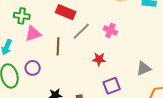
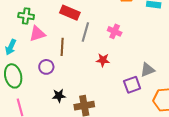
gray line: (81, 31) -> (85, 32), turned -30
purple circle: (33, 68) -> (46, 67), moved
purple square: (112, 86) -> (132, 85), moved

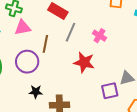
red star: (103, 60) -> (84, 62), size x1.5
purple circle: (46, 67) -> (27, 62), size x1.5

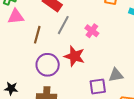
purple circle: (27, 62) -> (48, 65), moved
black star: (36, 92) -> (11, 89), moved

